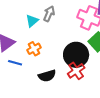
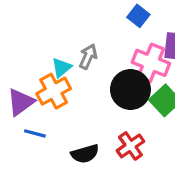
orange cross: (34, 49) -> (54, 91), moved, size x1.5
black circle: (76, 55) -> (130, 90), moved

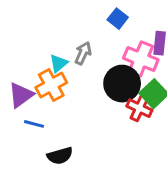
blue square: (138, 16) -> (118, 19), moved
red cross: (130, 146) -> (139, 108), moved, turned -30
black semicircle: (85, 154) -> (60, 156), moved

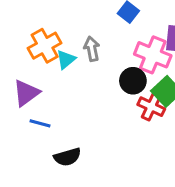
gray arrow: (83, 53) -> (92, 49), turned -35
black circle: (122, 84) -> (133, 81), size x0.7
orange cross: (51, 85) -> (45, 46), moved

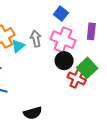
pink cross: (153, 55) -> (63, 40), moved
black semicircle: (67, 157) -> (33, 113), moved

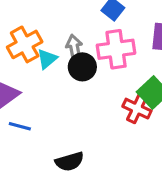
pink cross: (63, 40) -> (116, 49), turned -30
black circle: (64, 61) -> (82, 67), moved

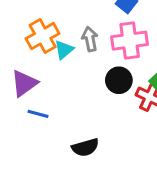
black circle: (82, 67) -> (119, 80), moved

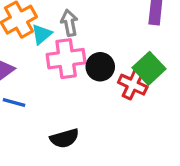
pink cross: (130, 41) -> (66, 59), moved

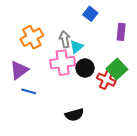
cyan triangle: (42, 34) -> (77, 47), moved
black semicircle: (64, 138) -> (74, 115), moved

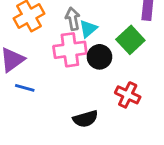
green square: (117, 69) -> (130, 40), moved
red cross: (106, 80) -> (128, 95), moved

